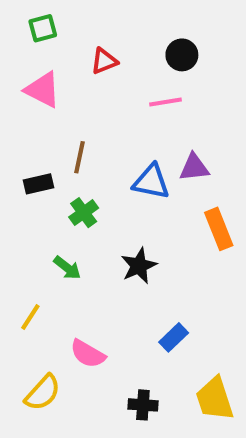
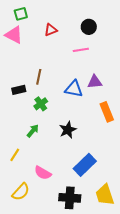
pink triangle: (43, 90) -> (14, 35), moved
green arrow: (67, 268) -> (33, 131), turned -88
blue rectangle: (174, 337) -> (85, 165), size x1.6
black cross: (143, 405) -> (70, 198), size x1.5

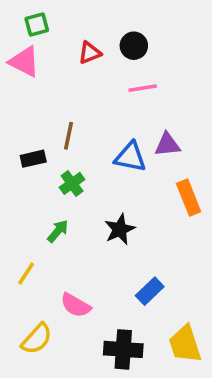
black circle: (89, 27) -> (134, 46), moved
blue rectangle: (85, 165) -> (150, 291), size x0.7

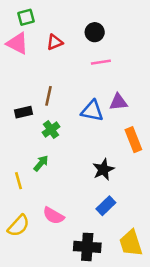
red triangle: (90, 53) -> (55, 42), moved
black star: (120, 229) -> (103, 169), moved
yellow line: (26, 273) -> (19, 181), moved, turned -49
yellow semicircle: (37, 339) -> (19, 226), moved

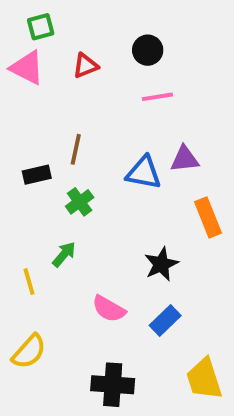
pink semicircle: (53, 216) -> (109, 309), moved
black cross: (87, 247) -> (113, 385), moved

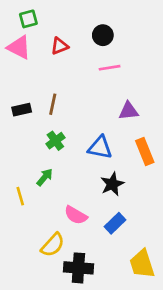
blue triangle: (144, 173) -> (100, 147), moved
black rectangle: (37, 175) -> (22, 110), moved
yellow semicircle: (29, 352) -> (53, 245), moved

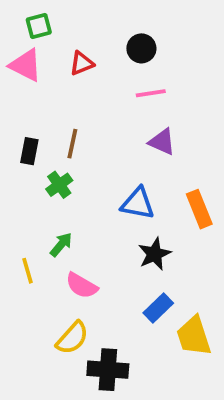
black rectangle: (22, 110) -> (29, 151), turned -66
purple triangle: (129, 111) -> (162, 142), moved, turned 30
green cross: (55, 141) -> (59, 185), moved
pink semicircle: (76, 215) -> (82, 286), moved
yellow trapezoid: (142, 264) -> (194, 336), moved

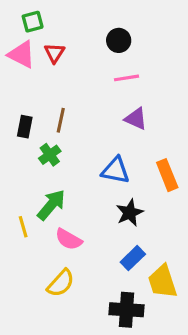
red triangle: (82, 63) -> (54, 53), moved, turned -35
green arrow: (61, 245) -> (51, 205), size x1.5
black cross: (108, 370) -> (127, 310), moved

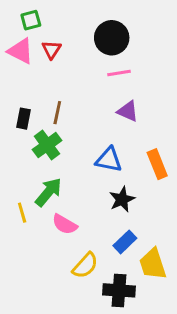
black circle: (119, 40) -> (112, 38), size x1.5
green cross: (50, 155) -> (47, 145), size x1.4
yellow semicircle: (61, 283) -> (85, 265), moved

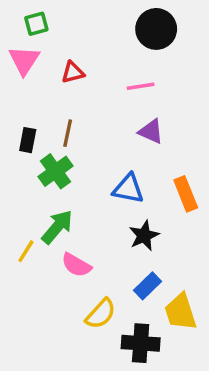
black circle: (112, 38) -> (156, 29), moved
red triangle: (51, 50) -> (73, 72), moved, turned 42
pink triangle: (21, 51) -> (24, 60), turned 36
yellow line: (22, 213) -> (26, 251), turned 48

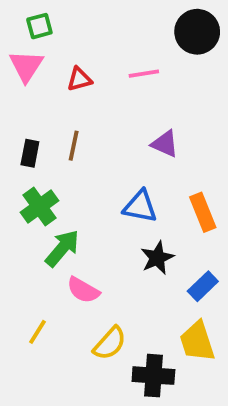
black circle: (156, 29) -> (197, 32), moved
pink line: (141, 86) -> (144, 74), moved
green cross: (55, 171) -> (39, 206), moved
yellow line: (26, 251) -> (38, 332), moved
blue rectangle: (147, 286) -> (203, 286), moved

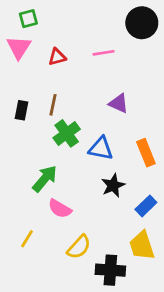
green cross: (39, 206) -> (67, 133), moved

